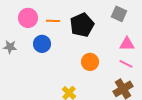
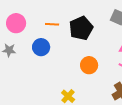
pink circle: (28, 18) -> (16, 23), moved

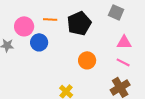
pink circle: (16, 23) -> (24, 26), moved

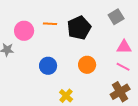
gray square: (116, 12) -> (116, 17), turned 35
blue circle: (39, 42) -> (48, 66), moved

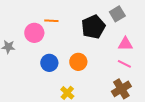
black pentagon: (79, 28) -> (93, 27), moved
pink circle: (24, 31) -> (34, 33), moved
orange circle: (87, 65) -> (78, 62), moved

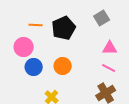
black pentagon: (93, 27) -> (64, 28), moved
pink circle: (34, 33) -> (24, 47), moved

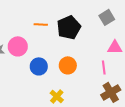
pink circle: (24, 47) -> (18, 46), moved
pink line: (109, 68) -> (104, 67), moved, turned 56

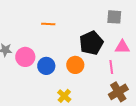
gray square: (107, 17) -> (114, 17), turned 35
black pentagon: (69, 27) -> (91, 43), moved
pink circle: (18, 46) -> (25, 57), moved

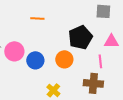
brown cross: (118, 92) -> (93, 83), moved, turned 36

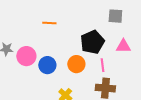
pink line: (100, 61) -> (102, 65), moved

